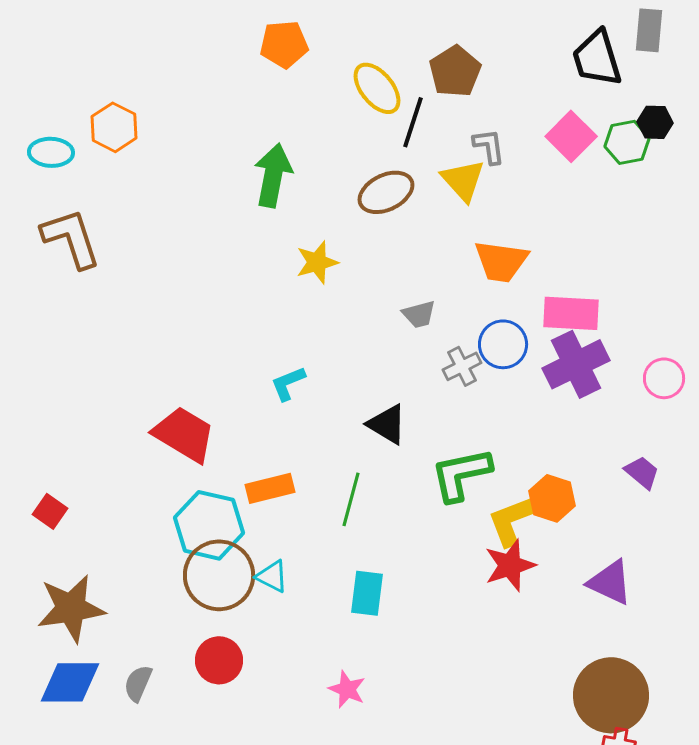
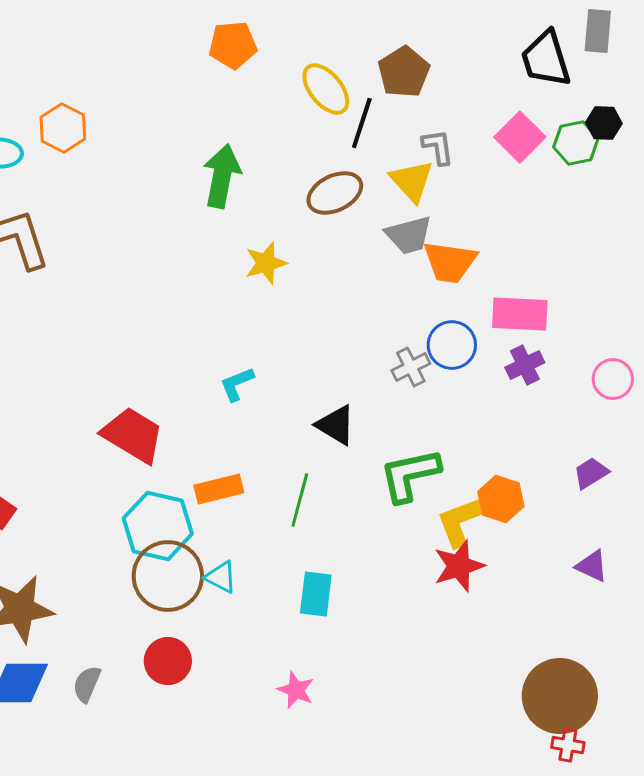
gray trapezoid: (419, 314) -> (409, 235), moved, size x1.4
purple cross: (576, 364) -> (525, 365), size x0.6
purple trapezoid: (642, 472) -> (591, 473), turned -72
purple triangle: (610, 582) -> (592, 566), moved, size x0.7

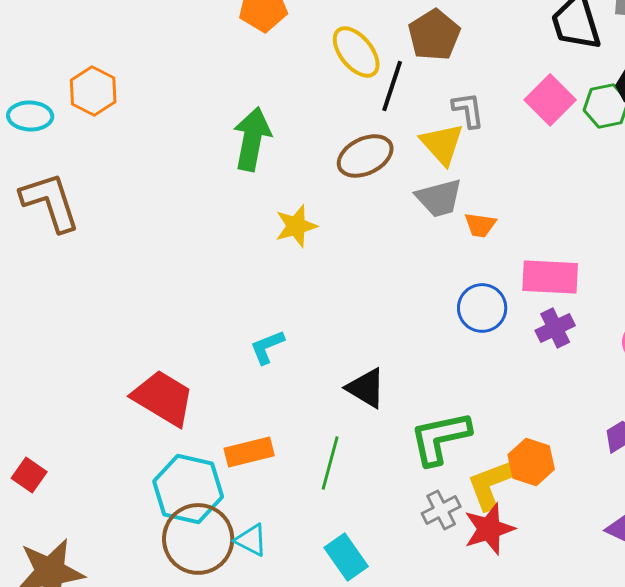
orange trapezoid: (450, 262) -> (480, 225), size x0.6
gray cross: (411, 367) -> (441, 510), moved
cyan rectangle: (316, 594) -> (346, 557), turned -42

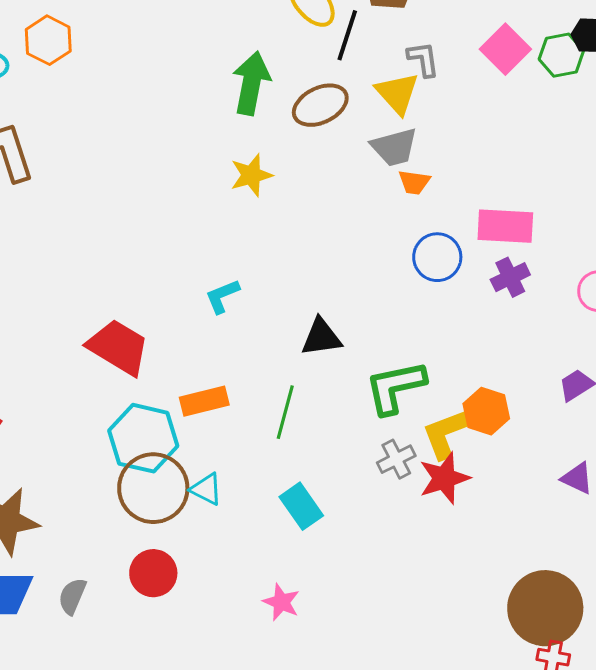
green arrow: (252, 139) -> (251, 83), moved
orange trapezoid: (480, 225) -> (414, 182), moved
black triangle: (366, 388) -> (321, 337), turned -39

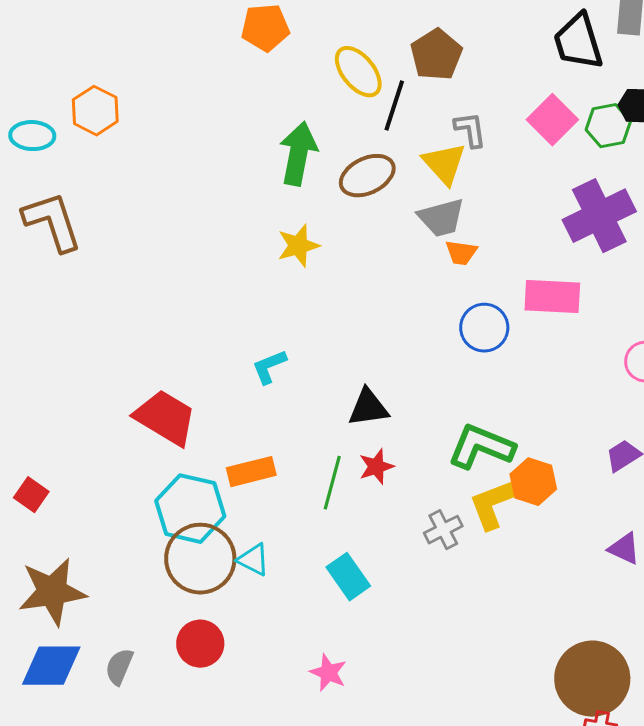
purple cross: (510, 277) -> (599, 216), moved, size x1.8
green L-shape: (395, 387) -> (481, 447), moved, turned 34
red star: (444, 478) -> (376, 467), moved, size x0.7

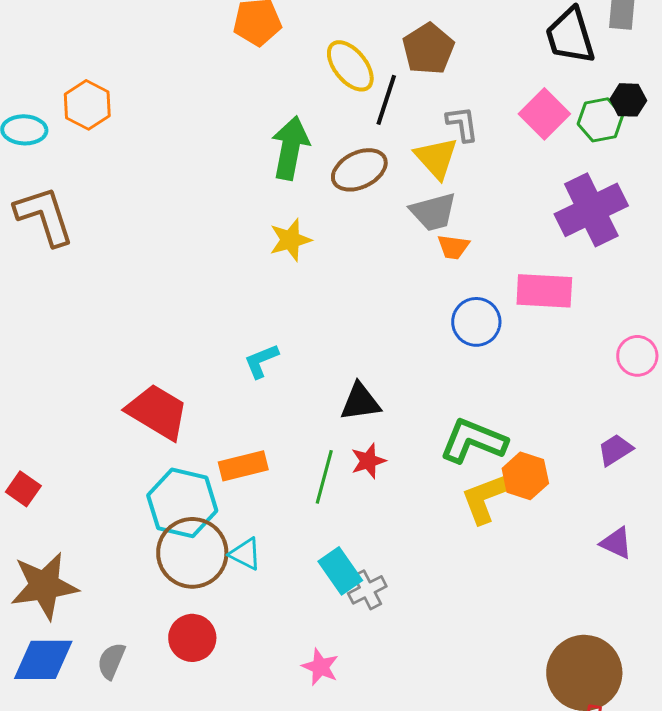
gray cross: (443, 530) -> (367, 590), moved

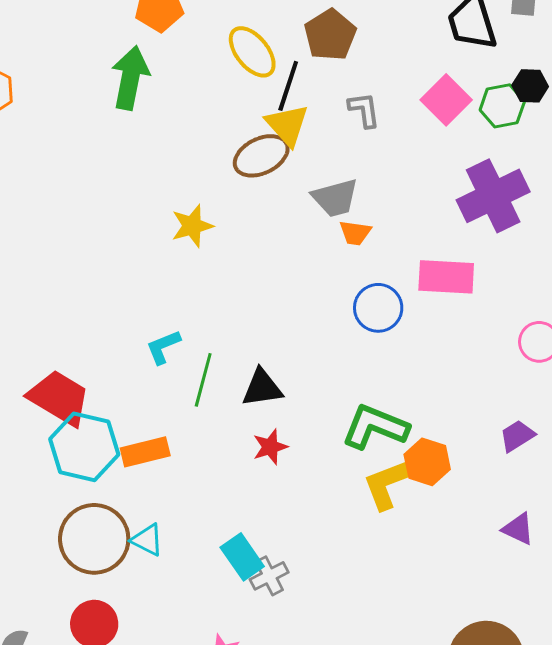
green arrow: (290, 148) -> (130, 78), moved
yellow triangle: (436, 158) -> (287, 125), moved
green line: (324, 477) -> (203, 380), moved
cyan hexagon: (182, 503) -> (84, 447), moved

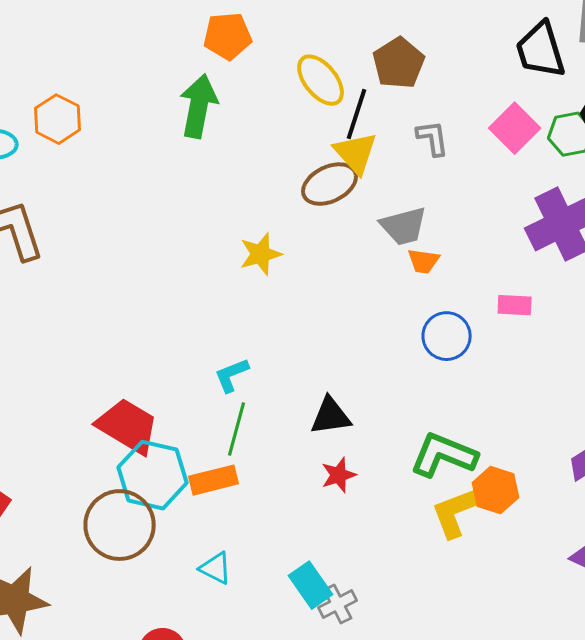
pink rectangle: (446, 277) -> (515, 305), size x0.6
green line: (203, 380) -> (237, 429), moved
brown circle: (94, 539) -> (120, 525), moved

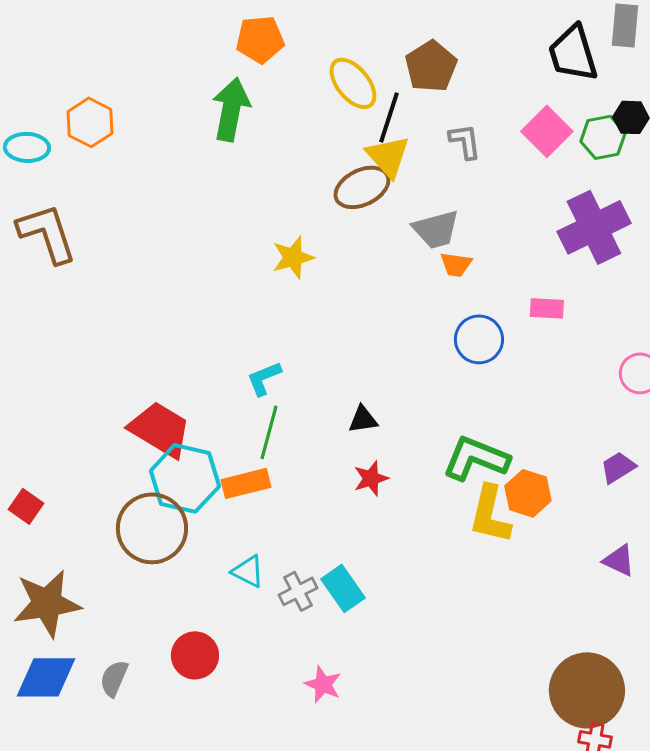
black triangle: (331, 416) -> (363, 419), size x0.7
yellow L-shape: (458, 511) -> (490, 514), turned -56
gray cross: (338, 604) -> (298, 591), moved

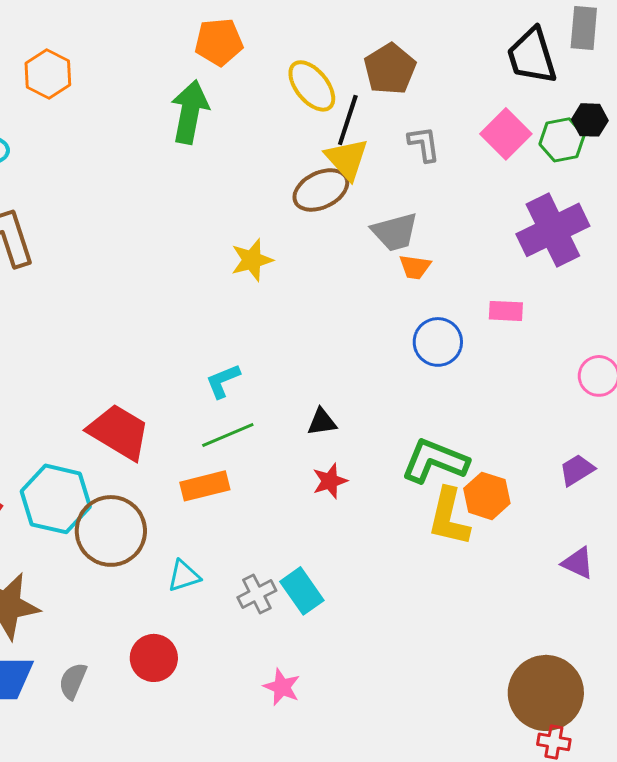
orange hexagon: (90, 122) -> (48, 74), moved
green line: (269, 432) -> (228, 435), turned 52
cyan hexagon: (185, 478) -> (56, 499), moved
cyan triangle: (248, 571) -> (184, 576), moved, turned -45

